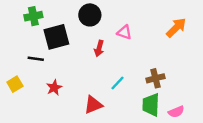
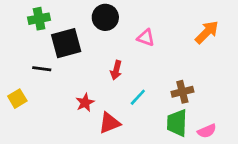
red arrow: (99, 48) -> (116, 70), moved
red star: (54, 88) -> (85, 103), moved

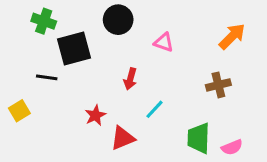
green cross: (39, 19) -> (44, 21), turned 30
brown cross: (182, 92) -> (218, 85), moved

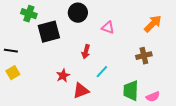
black line: (47, 77) -> (11, 51), moved

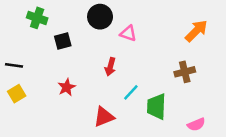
pink triangle: (108, 28) -> (128, 33), moved
black square: (49, 32) -> (63, 41), size x0.6
red star: (63, 76) -> (67, 87), moved
green trapezoid: (131, 91) -> (156, 107), moved

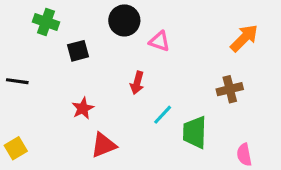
yellow square: (17, 94) -> (16, 148), moved
red triangle: (104, 117) -> (104, 145), moved
pink semicircle: (196, 124) -> (244, 155), turned 102

